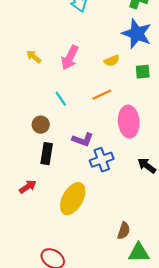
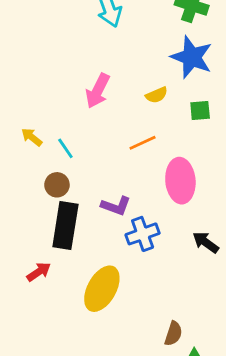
yellow arrow: (34, 57) -> (32, 137), moved
cyan line: (61, 99) -> (65, 148), moved
black rectangle: (47, 154) -> (65, 226), size x1.5

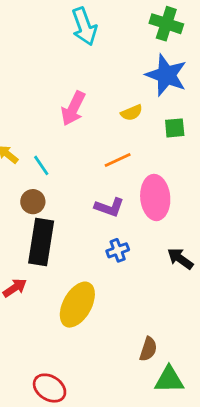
purple L-shape: (116, 206) -> (109, 207), moved
blue cross: (143, 234) -> (118, 250), size x0.7

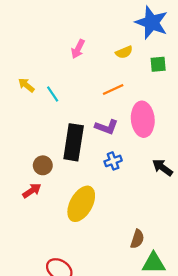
pink arrow: (73, 108) -> (78, 49), size x0.7
brown circle: (33, 202) -> (43, 165), moved
black rectangle: (41, 242) -> (74, 142), moved

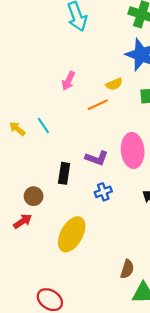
yellow arrow: (26, 85) -> (17, 129), moved
orange line: (113, 90) -> (98, 105), moved
black rectangle: (74, 142) -> (64, 173), size x0.6

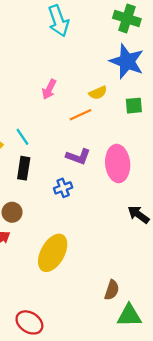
purple L-shape: (97, 158) -> (78, 157), moved
black rectangle: (64, 173) -> (24, 168), moved
blue cross: (103, 192) -> (63, 188), moved

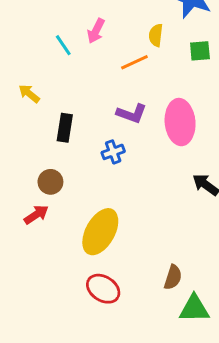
yellow semicircle: (98, 93) -> (156, 35), turned 120
cyan line: (22, 137) -> (63, 45), moved
red ellipse: (29, 322) -> (103, 289), moved

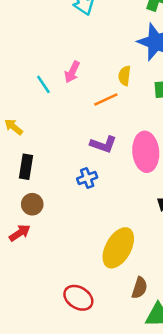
black rectangle: (65, 128) -> (26, 167), moved
yellow ellipse: (100, 232) -> (118, 248), moved

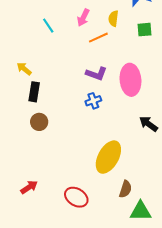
pink arrow: (72, 72) -> (83, 18), moved
yellow arrow: (14, 127) -> (24, 69), moved
blue cross: (87, 178) -> (93, 101), moved
red arrow: (20, 233) -> (29, 187), moved

